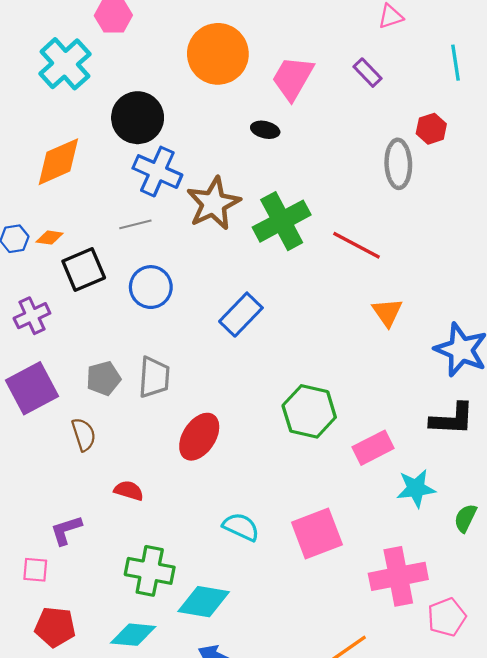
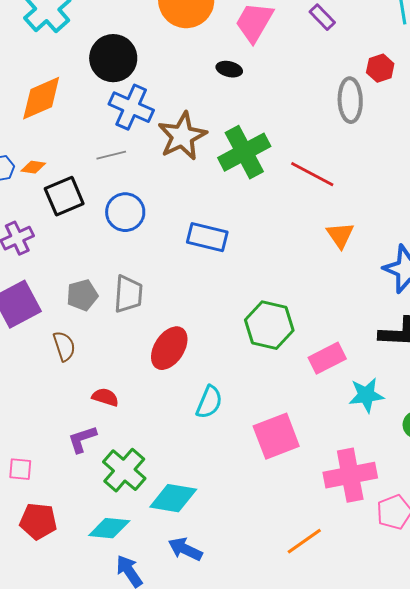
blue rectangle: (241, 315) -> (207, 237), turned 60
cyan semicircle: (241, 527) -> (209, 402), moved, turned 88
purple L-shape: (66, 530) -> (82, 439), moved
green cross: (150, 571) -> (124, 470), turned 30

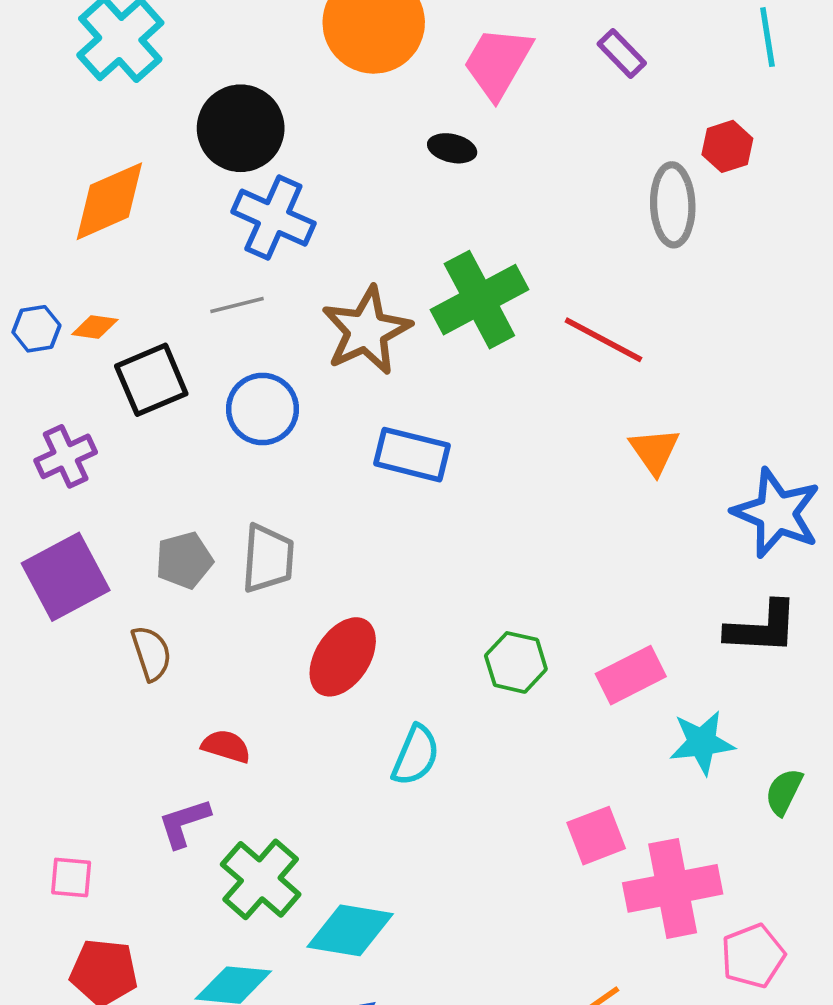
brown star: (182, 136) -> (366, 331), moved
green hexagon: (269, 325) -> (516, 662), moved, size x0.7
pink square: (276, 436) -> (596, 836), moved, size x0.7

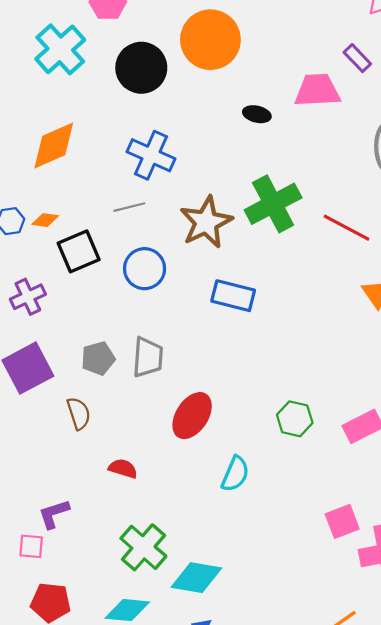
pink trapezoid: (498, 63) -> (317, 90), moved, turned 57
black circle: (241, 128) -> (141, 68), moved
purple L-shape: (184, 823) -> (54, 514), moved

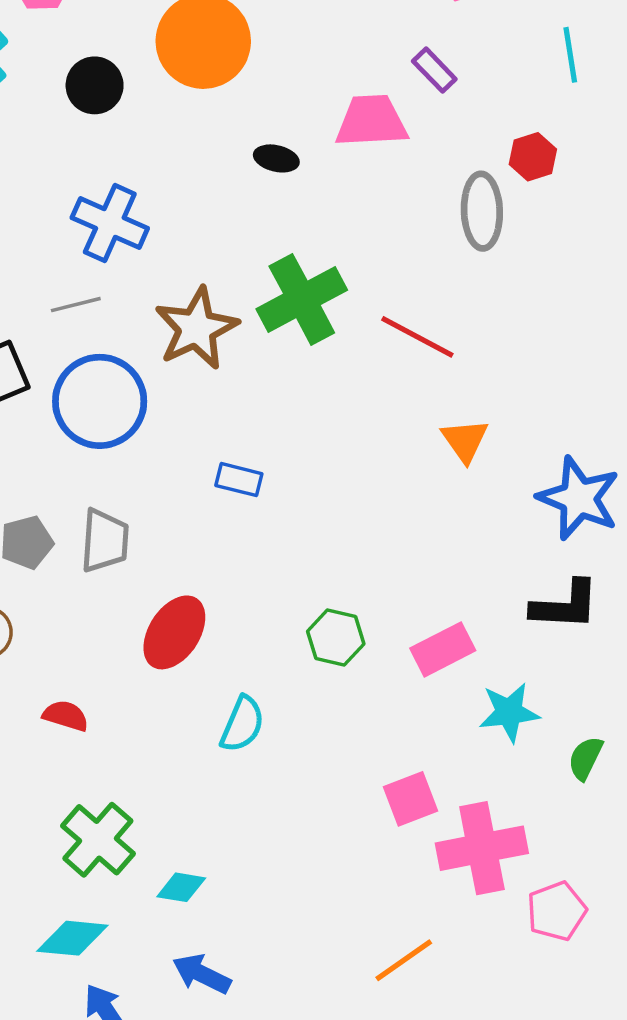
black circle: (141, 68) -> (95, 85), size x0.7
blue circle: (145, 269) -> (100, 401), size x1.4
blue rectangle: (233, 296) -> (239, 480), moved, size x0.7
cyan diamond: (196, 578) -> (181, 887), size x0.6

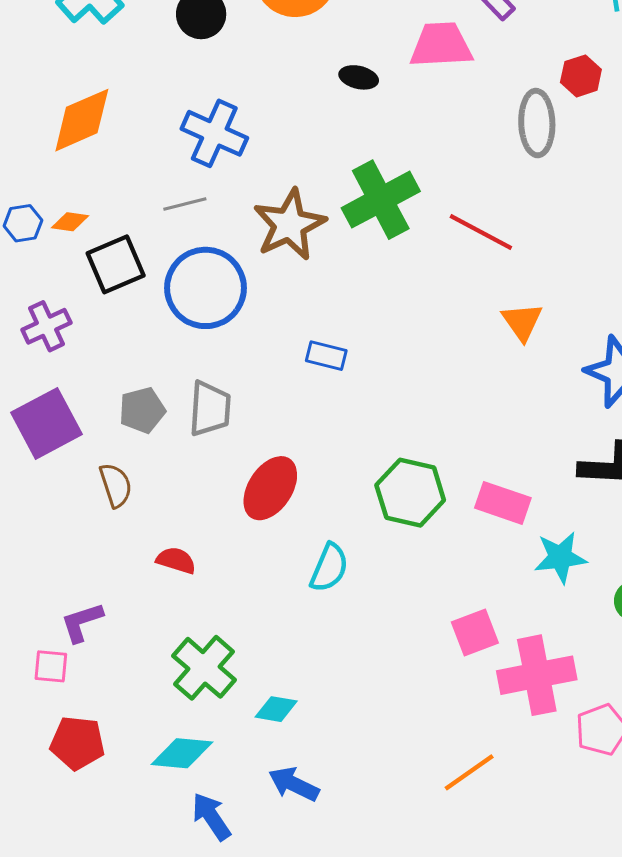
green hexagon: (336, 638) -> (410, 493), size x1.4
pink rectangle: (443, 649) -> (503, 503), turned 46

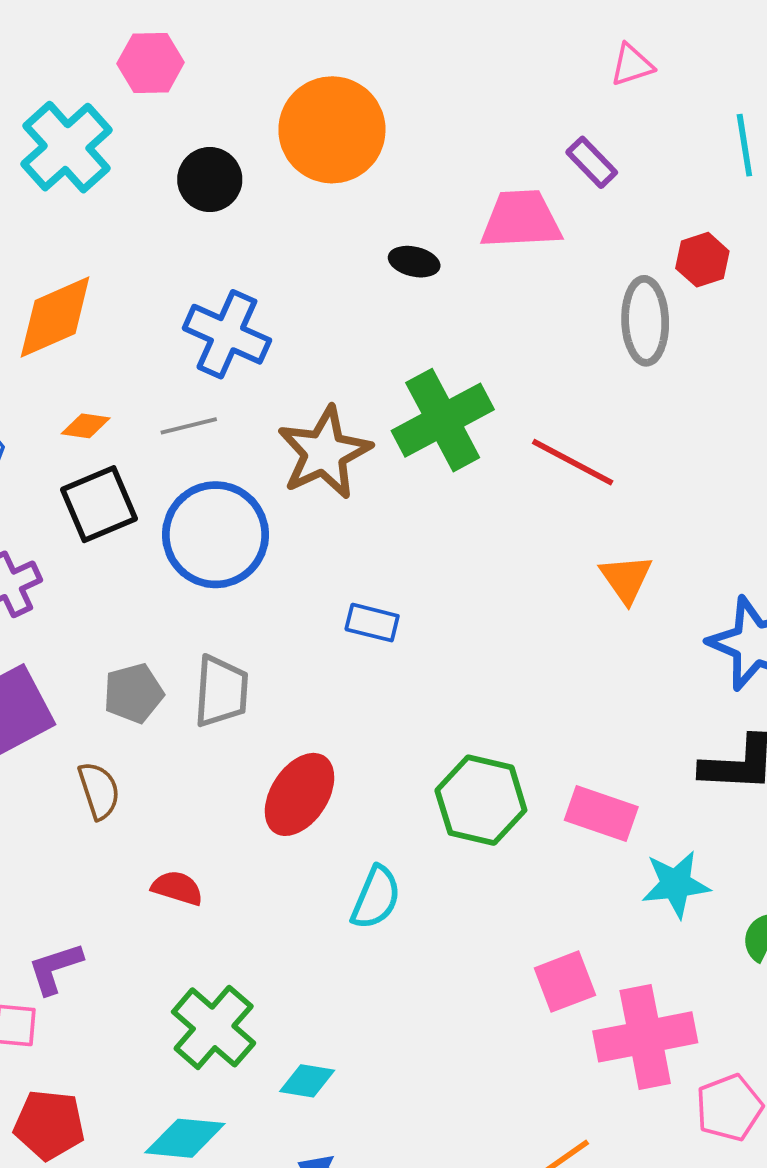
orange diamond: (70, 222) -> (86, 426), moved

